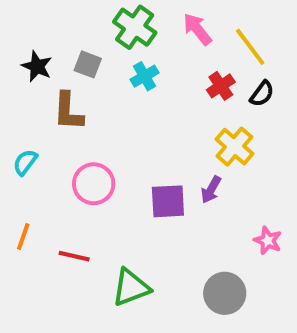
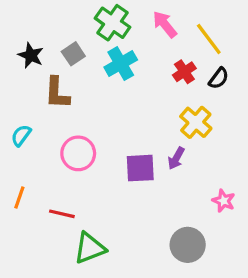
gray square: (88, 64) -> (73, 54), turned 35
cyan cross: (145, 76) -> (121, 64), size x1.4
green triangle: (131, 287) -> (90, 248), moved

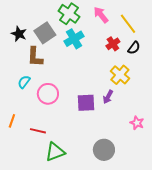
gray square: (73, 54) -> (45, 33), size x1.5
cyan semicircle: (21, 135) -> (24, 82), moved
gray circle: (188, 245) -> (104, 150), moved

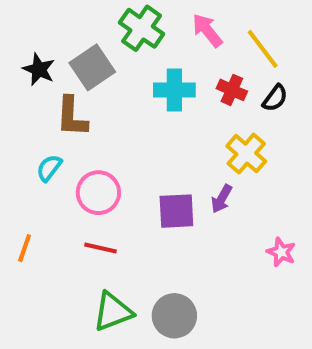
cyan cross: (74, 39) -> (174, 90), moved, turned 30
red cross: (113, 44) -> (232, 90), turned -32
red line: (38, 131) -> (100, 248), moved
gray circle: (104, 150) -> (174, 316), moved

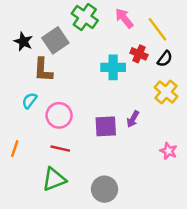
cyan cross: (174, 90) -> (113, 67), moved
yellow cross: (246, 154) -> (166, 92), moved
green triangle: (113, 312) -> (54, 179), moved

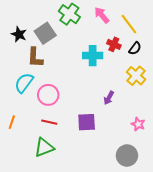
cyan semicircle: (30, 101) -> (24, 83), size x1.5
purple square: (106, 126) -> (87, 122), moved
gray circle: (105, 189) -> (127, 155), moved

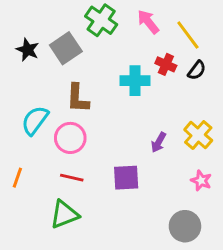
brown L-shape: (35, 58) -> (78, 98), moved
yellow cross: (136, 76) -> (198, 135), moved

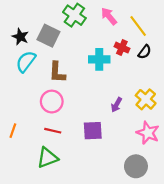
gray square: (66, 48) -> (48, 36), turned -30
cyan semicircle: (35, 120) -> (26, 62), moved
pink star: (201, 181) -> (148, 133), size x1.5

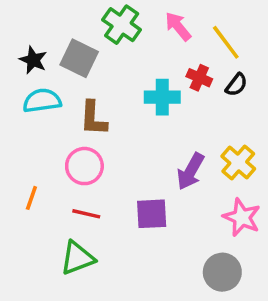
cyan semicircle: (26, 62) -> (42, 101), turned 45
purple arrow: (117, 105) -> (190, 171), size x1.5
orange line: (13, 131) -> (31, 198), moved

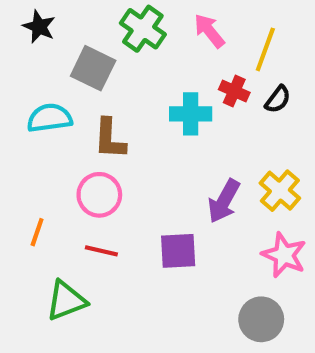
yellow line: (226, 42) -> (265, 49), turned 57
black star: (33, 60) -> (39, 27), moved
green triangle: (77, 258) -> (66, 301), moved

